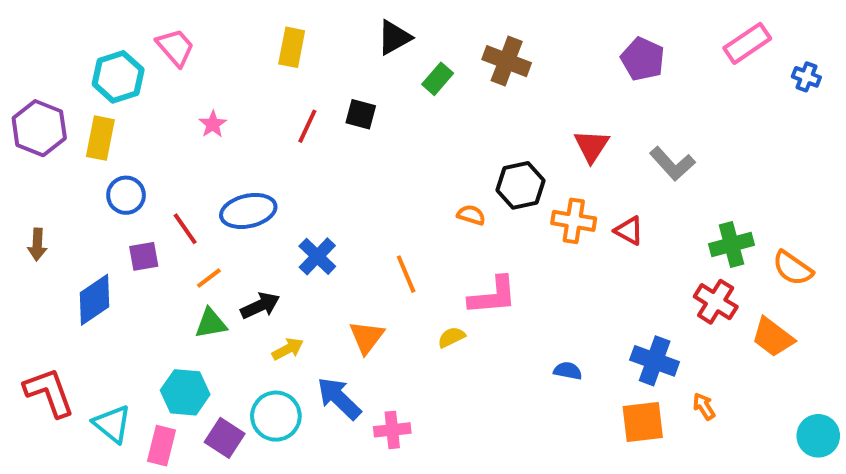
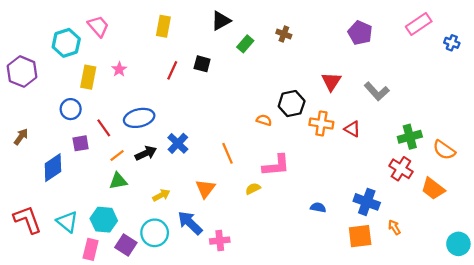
brown cross: (507, 61) -> (284, 34), size x0.6
yellow rectangle: (100, 138) -> (88, 77), moved
brown arrow: (37, 245) -> (21, 137), turned -147
black arrow: (260, 306) -> (146, 153), moved
cyan triangle: (112, 424) -> (67, 222), moved

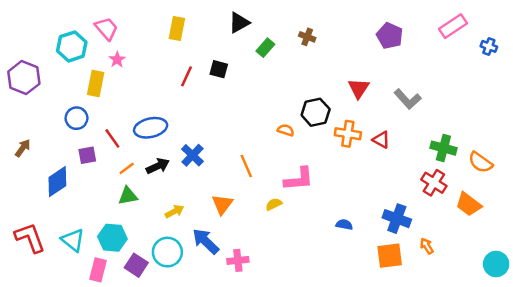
pink star: (119, 69) -> (117, 60), moved
green cross: (410, 137) -> (443, 148), turned 30

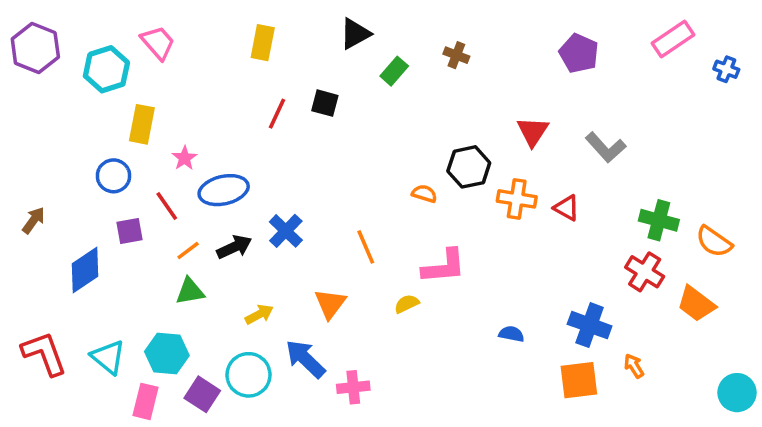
pink star: (117, 60) -> (185, 158), moved
purple hexagon: (24, 78) -> (35, 48), moved

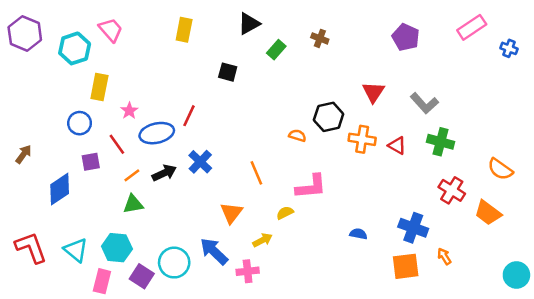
red line: (277, 114) -> (189, 116), moved
green cross: (659, 220) -> (441, 142), moved
yellow arrow: (259, 314) -> (263, 240), moved

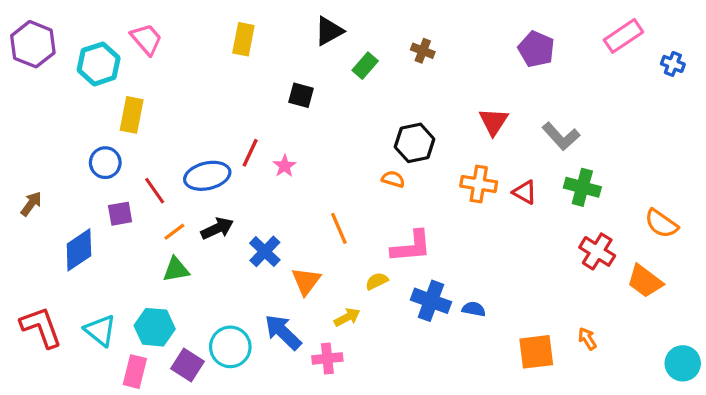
pink star: (129, 111) -> (285, 166), moved
black hexagon: (329, 117) -> (415, 143), moved
blue cross: (200, 162) -> (265, 251), moved
blue cross: (413, 228) -> (431, 301), moved

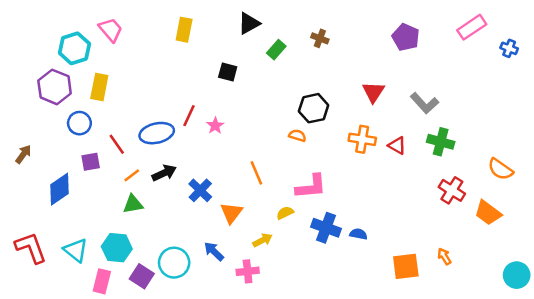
purple hexagon: (33, 44) -> (55, 87), moved
blue arrow: (283, 332) -> (214, 251), size x0.7

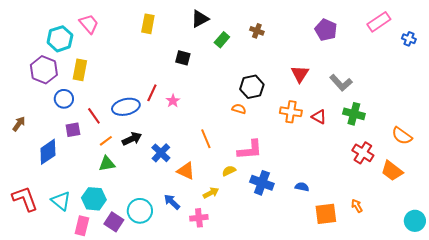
orange triangle: (231, 213) -> (186, 171), turned -42
blue semicircle: (358, 234) -> (302, 187), moved

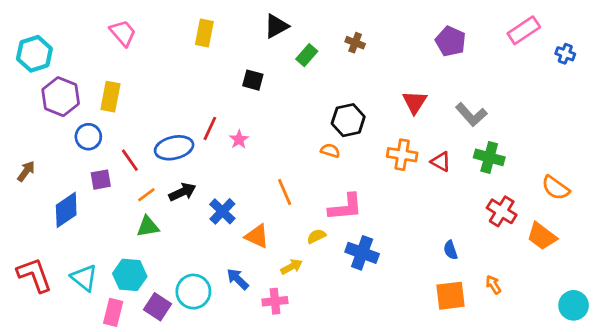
cyan hexagon: (60, 39) -> (34, 54), moved
blue semicircle: (302, 187) -> (451, 250), moved, turned -120

